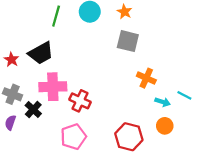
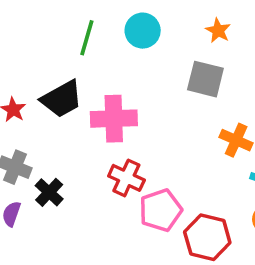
orange star: (125, 12) -> (218, 31), moved
pink cross: (53, 87) -> (114, 119), moved
pink pentagon: (73, 137) -> (161, 210), moved

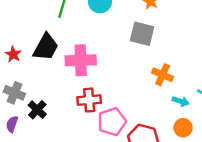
black trapezoid: (62, 99) -> (46, 47), turned -32
red cross: (126, 178) -> (89, 100), turned -30

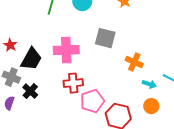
gray square: (142, 34) -> (105, 38), moved
black trapezoid: (46, 47) -> (31, 59), moved

